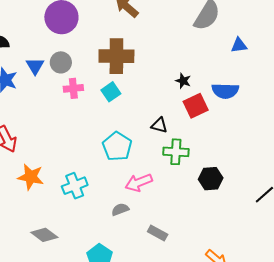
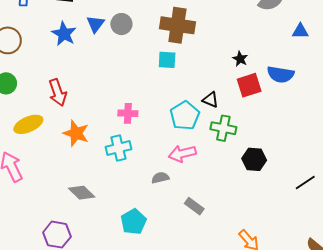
pink cross: (73, 88) -> (128, 113), moved
cyan square: (111, 92) -> (167, 60), turned 30
cyan pentagon: (117, 146) -> (185, 116), moved

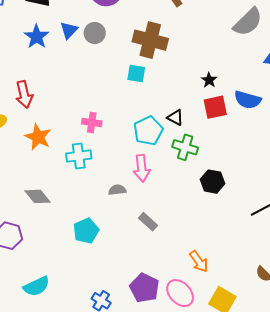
pink arrow: (182, 154) -> (142, 168), turned -88

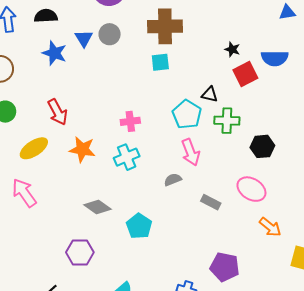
cyan pentagon: (86, 231) -> (139, 226), moved
pink ellipse: (180, 293) -> (251, 189), moved

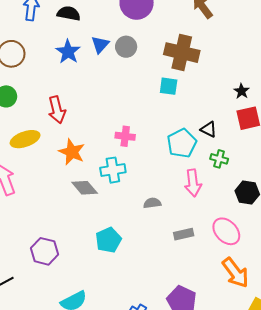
green cross: (227, 121) -> (219, 159), size x0.7
pink arrow: (191, 152) -> (193, 183), moved
gray rectangle: (211, 202) -> (184, 234), turned -54
gray diamond: (97, 207) -> (85, 188), moved
orange arrow: (270, 227) -> (235, 273), size x1.4

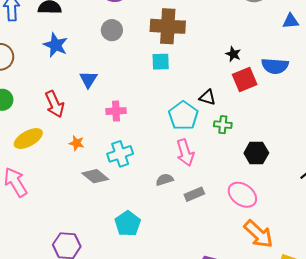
blue triangle: (100, 45) -> (88, 79), moved
pink cross: (125, 136) -> (116, 111), moved
orange star: (72, 152) -> (77, 143), size x0.6
pink arrow: (193, 183) -> (185, 153), moved
gray rectangle: (184, 234) -> (194, 194), moved

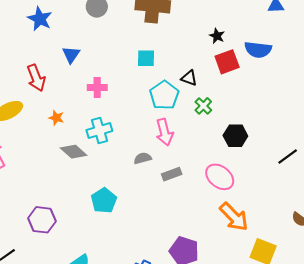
cyan square: (161, 62) -> (146, 58), moved
green cross: (223, 125) -> (203, 106), turned 36

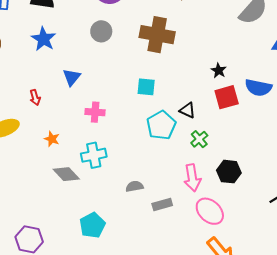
red arrow: (36, 78) -> (35, 97), size x0.6
pink arrow: (164, 132) -> (192, 178), moved

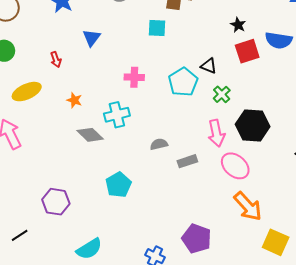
cyan square: (146, 87) -> (157, 28), moved
pink cross: (95, 112) -> (134, 77), moved
black hexagon: (229, 172) -> (253, 125), size x1.4

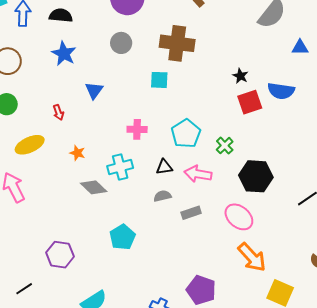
black triangle: (209, 66) -> (164, 167), moved, turned -30
pink arrow: (216, 133) -> (198, 174), moved, turned 112

